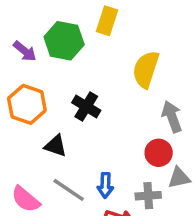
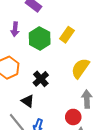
purple arrow: (25, 51) -> (15, 29), moved, turned 40
black triangle: (56, 146) -> (28, 101), moved

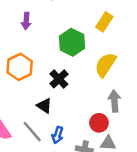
yellow rectangle: (67, 35) -> (104, 22), moved
green hexagon: (40, 38) -> (72, 42), moved

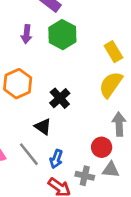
yellow rectangle: (104, 22) -> (113, 52), moved, turned -66
green hexagon: (72, 42) -> (62, 35), moved

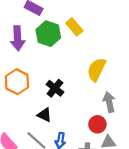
purple arrow: (27, 34) -> (18, 38), size x1.5
yellow rectangle: (113, 52) -> (74, 27), moved

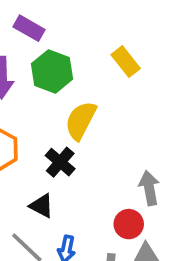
yellow rectangle: (74, 27) -> (126, 62), moved
yellow semicircle: (96, 70) -> (81, 120), moved

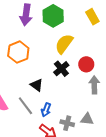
black cross: (60, 162) -> (61, 69), moved
red circle: (129, 224) -> (86, 64), moved

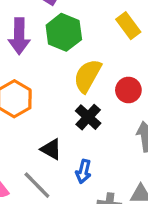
red circle: (86, 64) -> (128, 90), moved
blue arrow: (46, 110) -> (84, 171), moved

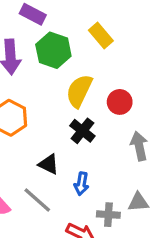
yellow rectangle: (128, 26) -> (101, 35), moved

